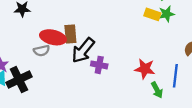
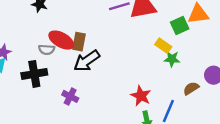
green star: (167, 14) -> (172, 59), moved
purple cross: (99, 65) -> (70, 96), moved
black cross: (19, 80) -> (34, 74), moved

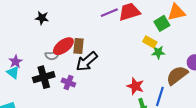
red ellipse: (61, 40) -> (63, 46), turned -60
brown semicircle: (191, 88) -> (177, 75), size x1.6
purple cross: (70, 96) -> (68, 83), moved

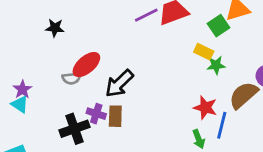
brown rectangle: (78, 46) -> (115, 116), moved
black cross: (44, 77) -> (74, 129), moved
red star: (135, 86) -> (205, 108), moved

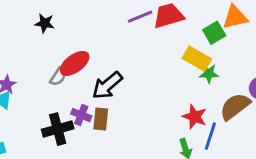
yellow rectangle: (204, 52) -> (197, 59), size x1.4
gray semicircle: (71, 78) -> (58, 77), turned -54

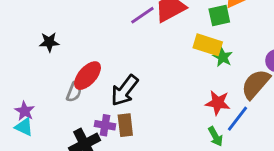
green square: (214, 33) -> (219, 15), turned 30
green star: (209, 74) -> (223, 57), turned -30
blue line: (210, 136) -> (238, 119), turned 32

